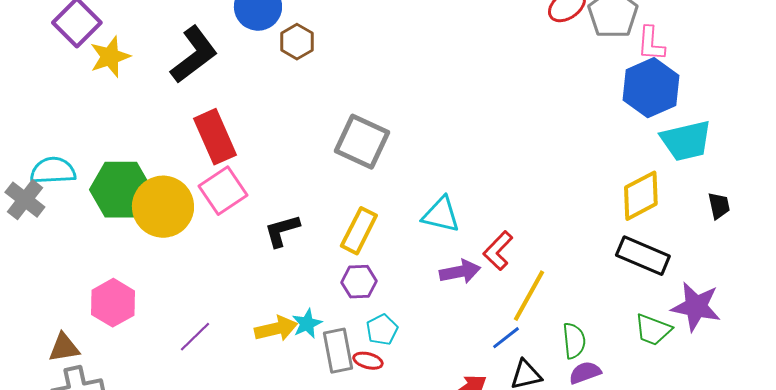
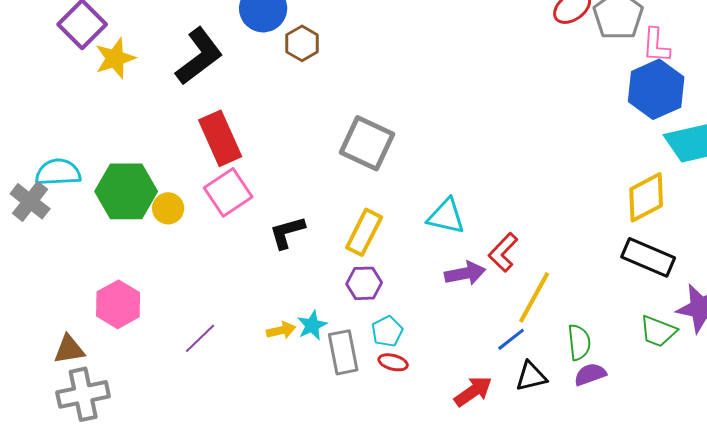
yellow circle: (163, 207) -> (168, 208), size x0.5
yellow arrow: (276, 329) -> (281, 330), size x0.7
red ellipse: (368, 361) -> (393, 362), moved

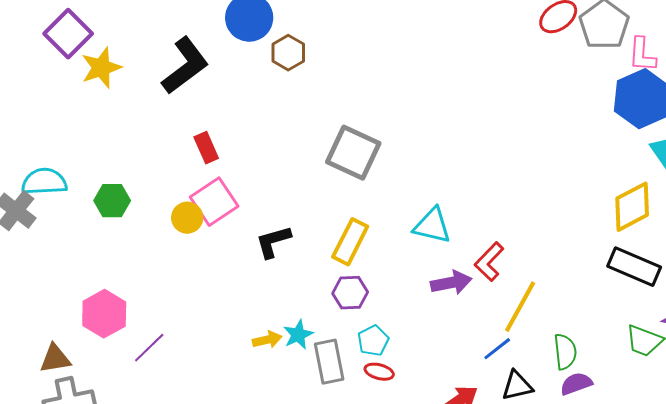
red rectangle: (220, 138) -> (206, 148), size x0.6
green hexagon: (126, 191) -> (112, 201), size x0.6
yellow circle: (168, 208) -> (187, 218), moved
purple line: (200, 338) -> (149, 348), moved

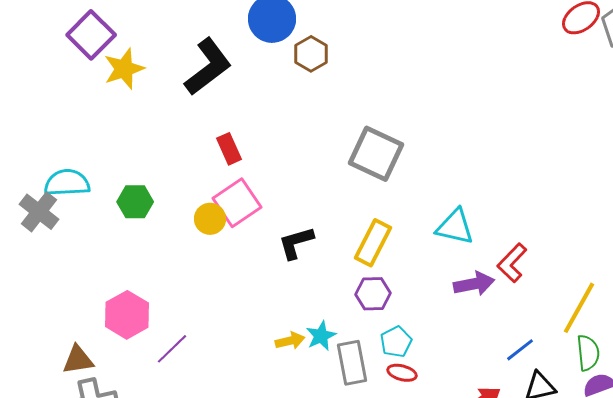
yellow line: (520, 307) -> (579, 308), moved

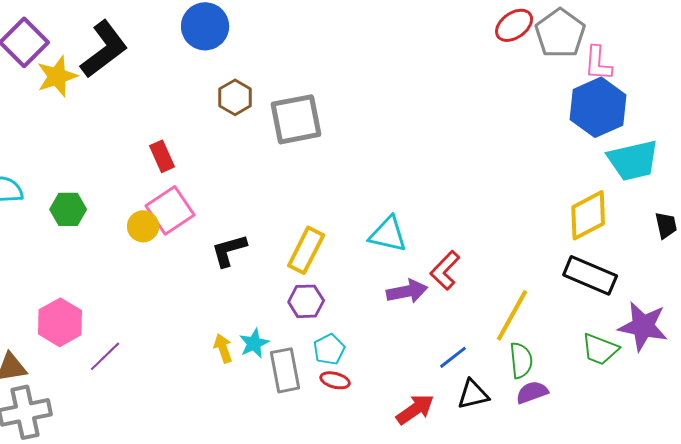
brown hexagon: (311, 54) -> (235, 97), moved
black L-shape: (208, 67) -> (104, 49), moved
gray square: (376, 154) -> (296, 119), moved, turned -36
yellow arrow: (290, 341) -> (223, 348), turned -96

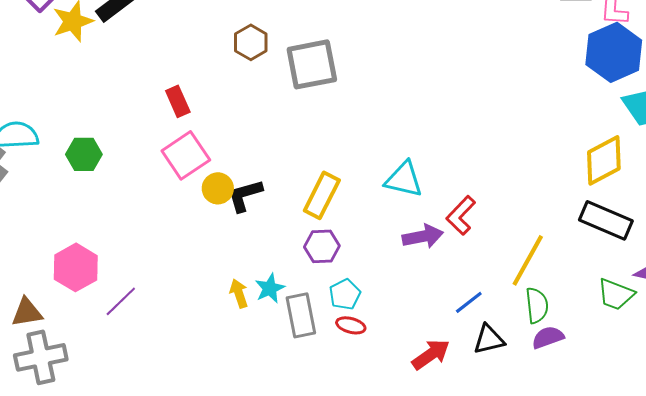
yellow circle: (143, 226) -> (218, 188), moved

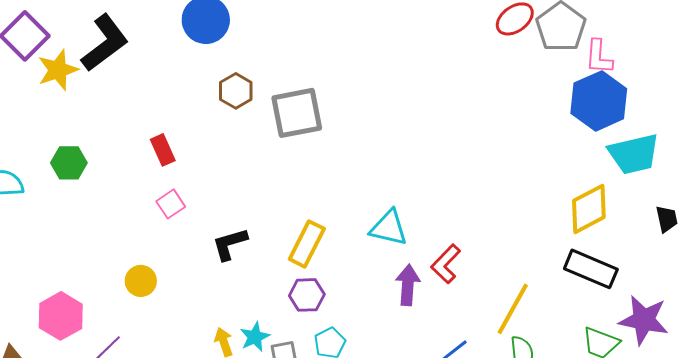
green hexagon: (84, 154) -> (69, 163), moved
pink square: (186, 155) -> (171, 204), size x0.6
yellow circle: (218, 188) -> (141, 281), moved
purple arrow: (423, 236) -> (408, 285), turned -75

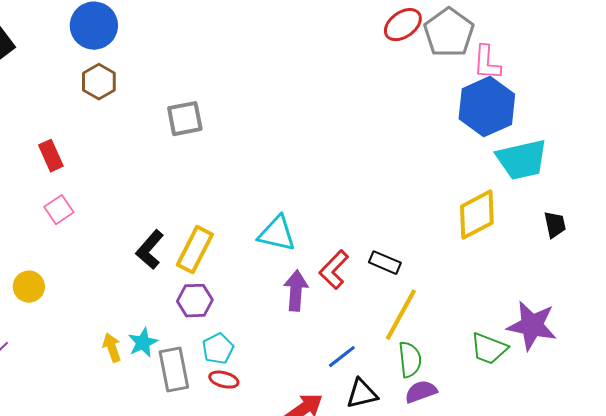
brown hexagon: (236, 91) -> (99, 82), moved
gray square: (297, 113) -> (185, 119), size x0.7
black L-shape: (230, 244) -> (150, 250), moved, turned -33
black rectangle: (591, 269) -> (385, 263), moved, size x0.6

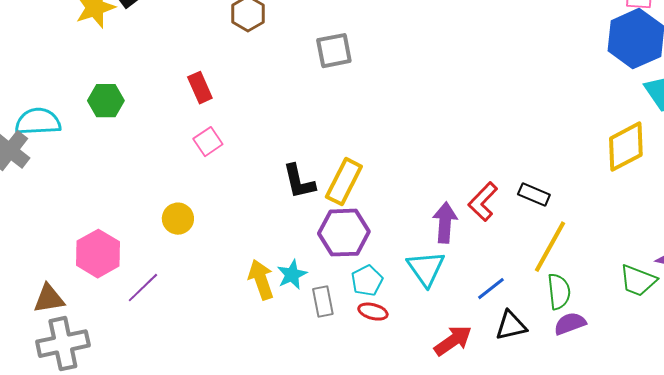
cyan triangle: (277, 234) -> (426, 269), moved, turned 42
black L-shape: (150, 250) -> (299, 182), turned -54
purple hexagon: (195, 301) -> (344, 233), size x1.4
yellow arrow: (112, 348) -> (261, 280), size x1.4
gray rectangle: (174, 370) -> (323, 302), size x0.7

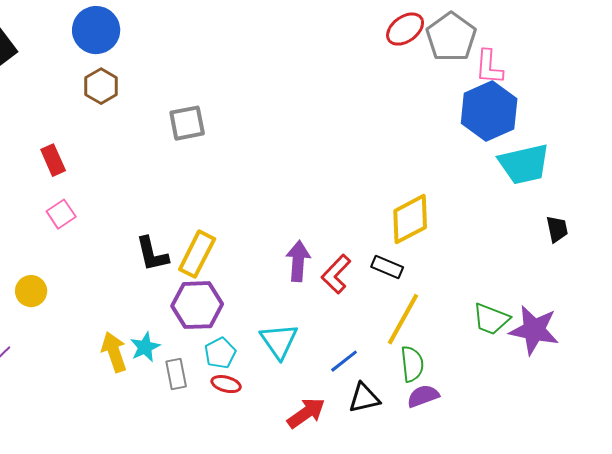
yellow diamond: (626, 147) -> (410, 219), moved
purple arrow: (445, 223) -> (298, 261), moved
green trapezoid: (638, 281) -> (491, 319), moved

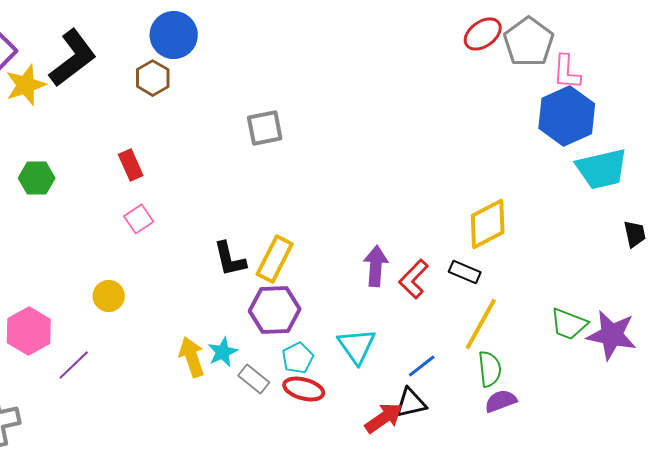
brown hexagon: (101, 86) -> (153, 78), moved
gray rectangle: (176, 374) -> (254, 379), turned -40
red ellipse: (226, 384) -> (304, 389), size x1.4
black triangle: (364, 398) -> (411, 403), moved

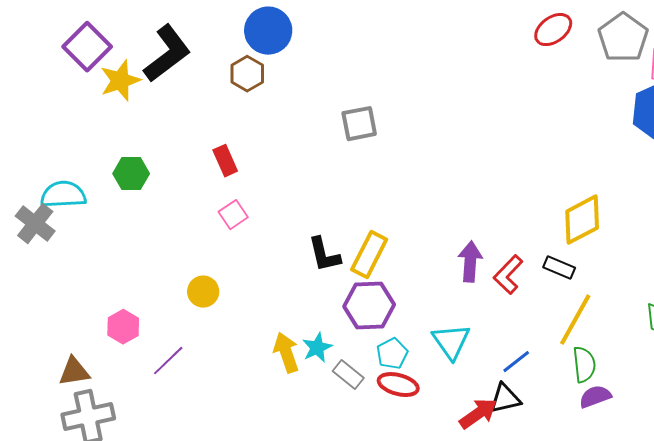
red ellipse: (483, 34) -> (553, 30), moved
pink hexagon: (29, 331) -> (123, 327), size x0.7

